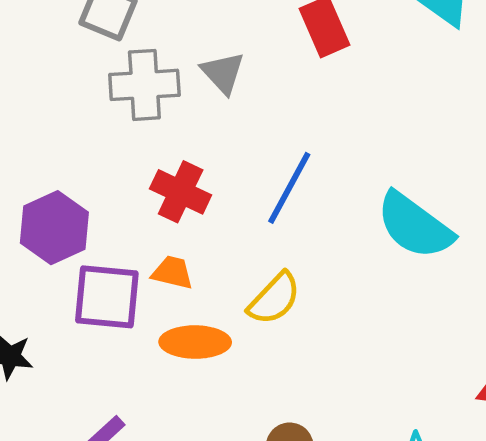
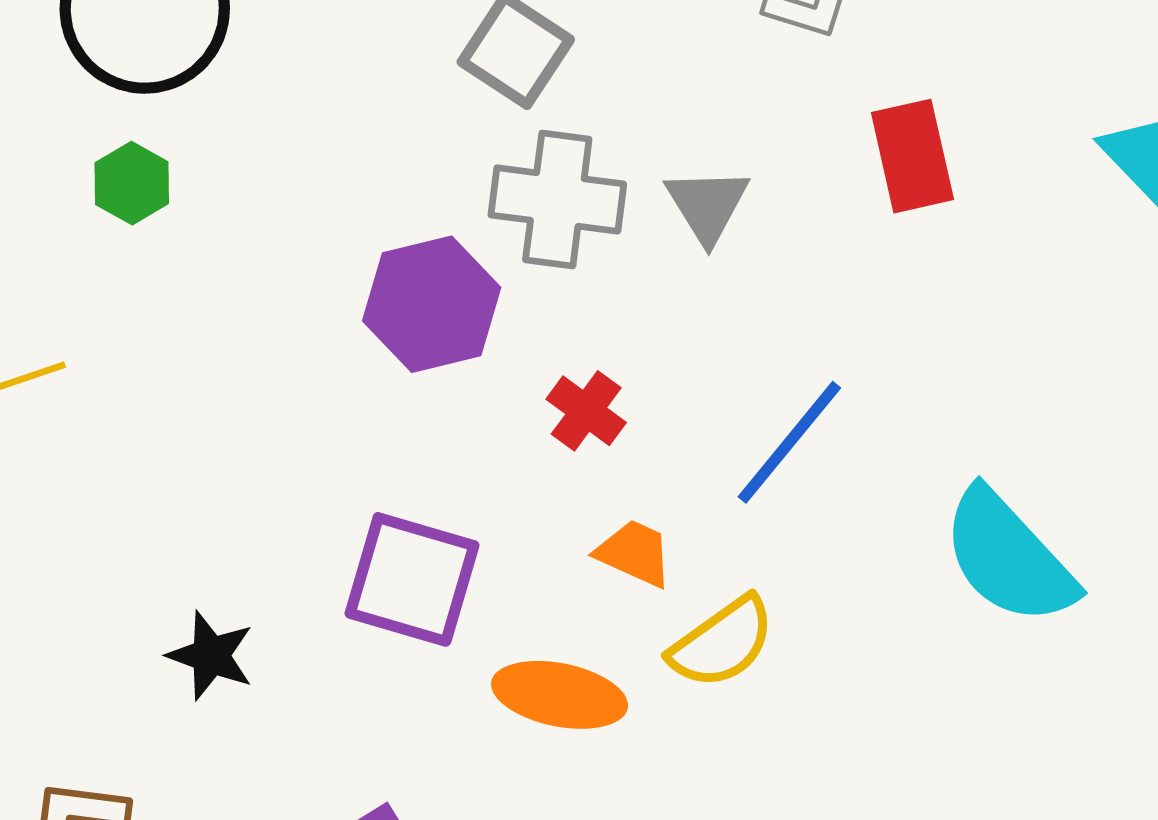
red cross: (181, 192) -> (586, 411), size x0.7
purple hexagon: (54, 228) -> (432, 304), moved
orange trapezoid: (173, 273) -> (634, 553), moved

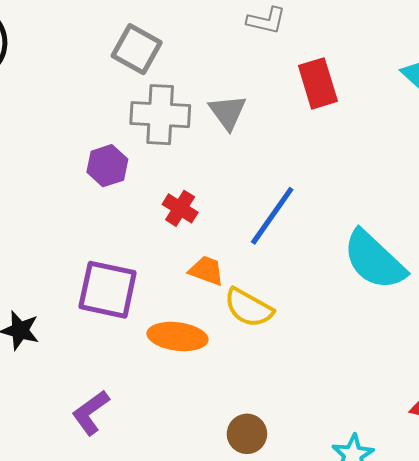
purple hexagon: (432, 304) -> (107, 166), size x0.7
yellow semicircle: (722, 643) -> (249, 308), turned 69

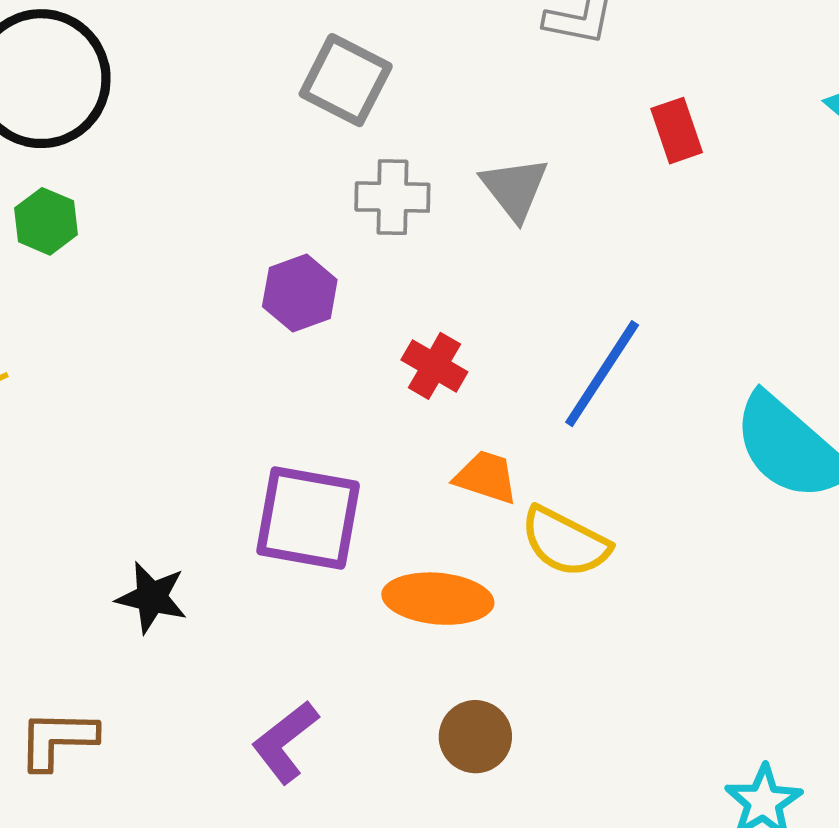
red rectangle: (318, 83) -> (677, 131), size x0.7
gray cross: (160, 115) -> (392, 197), size x0.7
brown circle: (247, 434) -> (475, 737), moved

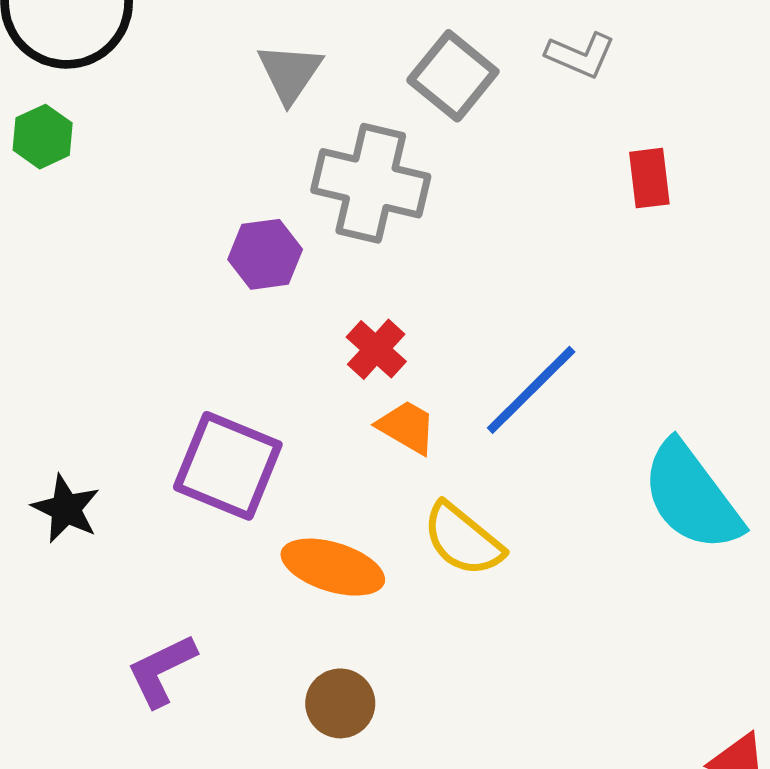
gray square: (346, 80) -> (453, 76), moved
gray triangle: (515, 188) -> (290, 73), moved
gray cross: (392, 197) -> (371, 183), size x1.6
orange trapezoid: (486, 477) -> (407, 427), moved

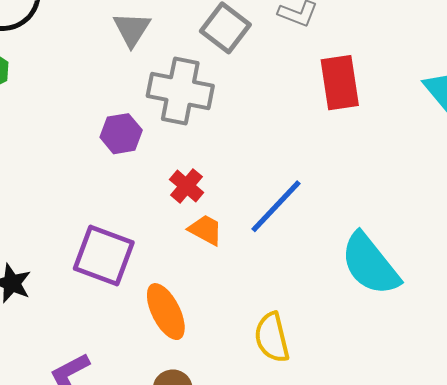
red rectangle: (649, 178) -> (340, 83), size x1.6
yellow semicircle: (463, 540) -> (272, 337), moved, turned 39
orange ellipse: (333, 567) -> (166, 312), turned 48

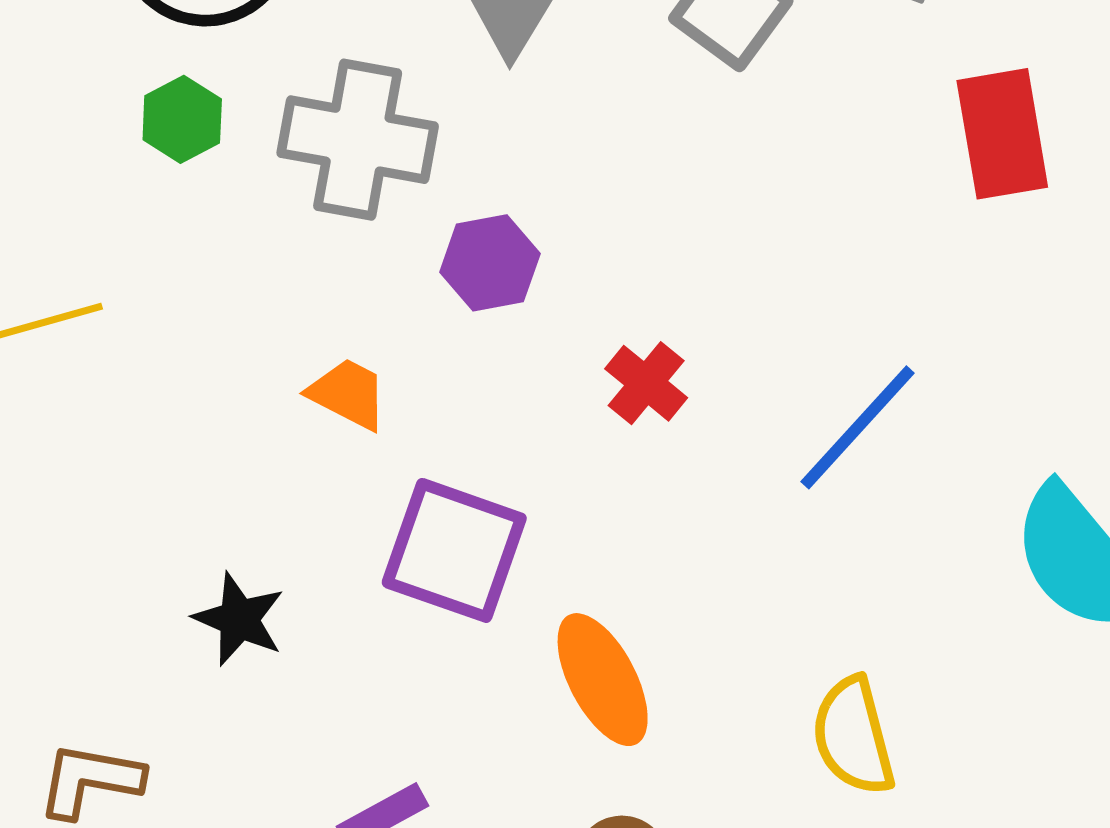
gray cross: (180, 91) -> (358, 140), moved
orange trapezoid: (206, 230) -> (348, 394), moved

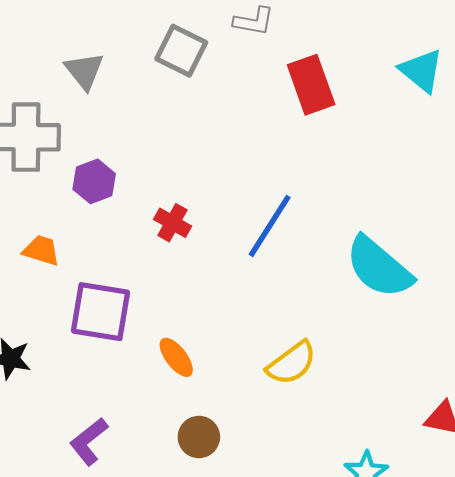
orange ellipse: (603, 680) -> (176, 357), size x0.7
yellow semicircle: (853, 736) -> (292, 363), turned -102

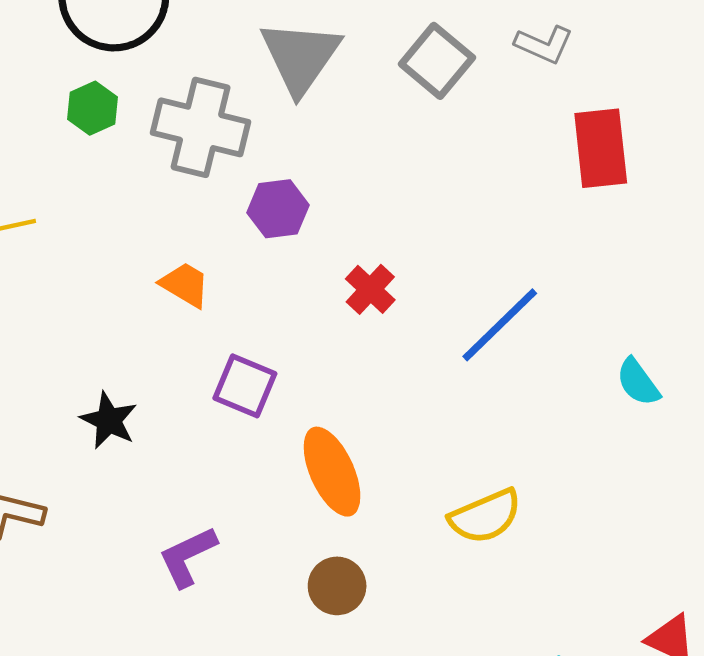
gray triangle: (84, 71) -> (300, 57), size x1.5
cyan semicircle: (379, 267) -> (638, 382), moved, size x0.5
purple square: (100, 312) -> (245, 386), size x0.7
orange ellipse: (176, 357) -> (332, 472), size x1.5

